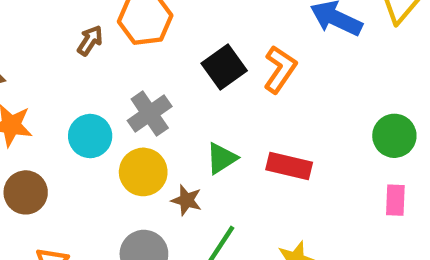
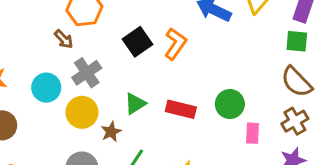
brown arrow: (90, 41) -> (64, 39), moved, turned 102
green circle: (394, 136) -> (230, 104), moved
brown star: (187, 200) -> (111, 132), turned 30

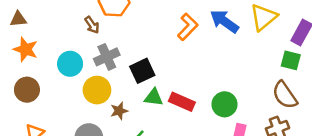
black square: (138, 42) -> (142, 71), moved
orange L-shape: (175, 44) -> (188, 27), moved
green triangle: (135, 104) -> (154, 97), moved, turned 30

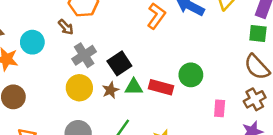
cyan circle: (70, 64) -> (32, 42), moved
green circle: (225, 104) -> (191, 75), moved
brown star: (119, 111) -> (110, 90), moved

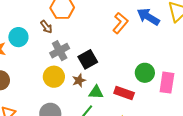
green triangle: (134, 87) -> (96, 92), moved
red rectangle: (161, 87) -> (124, 93), moved
pink rectangle: (220, 108) -> (167, 83), moved, size x1.5

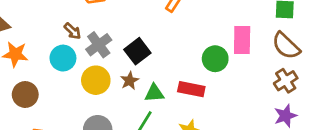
brown arrow: (46, 27) -> (72, 31), moved
cyan circle: (18, 37) -> (63, 58), moved
pink rectangle: (167, 83) -> (242, 40), moved

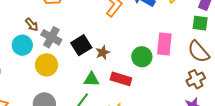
gray cross: (99, 45) -> (51, 37), turned -30
brown star: (130, 81) -> (103, 52), moved

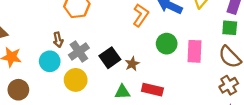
brown arrow: (32, 25) -> (58, 40), turned 32
gray cross: (51, 37) -> (79, 51), turned 30
green circle: (142, 57) -> (167, 44), moved

